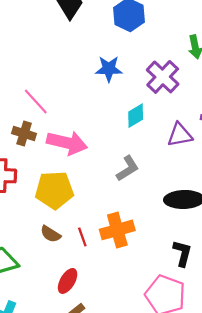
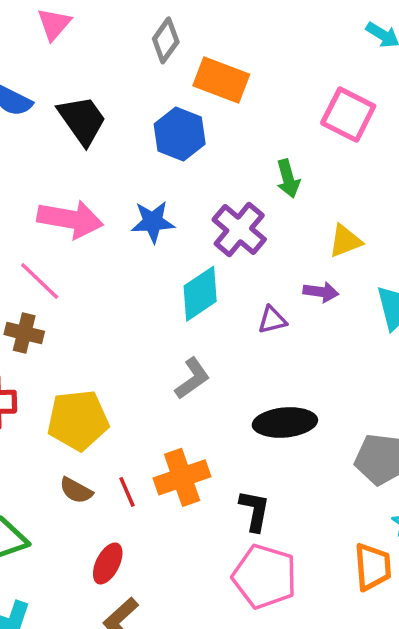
cyan diamond: (136, 116) -> (200, 294), size x1.4
purple triangle: (180, 135) -> (272, 320), size x0.7
pink arrow: (67, 143) -> (70, 219), moved
black L-shape: (182, 253) -> (255, 511), moved

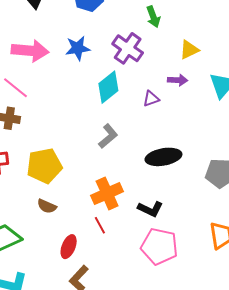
red line: (127, 492) -> (100, 225), moved
black L-shape: (255, 511) -> (150, 209), turned 110

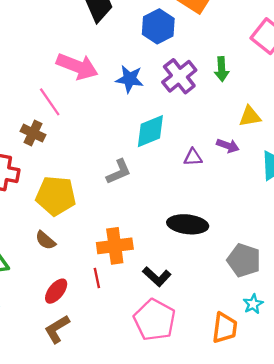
purple cross: (128, 48) -> (179, 76), moved
gray L-shape: (108, 136) -> (119, 172), moved

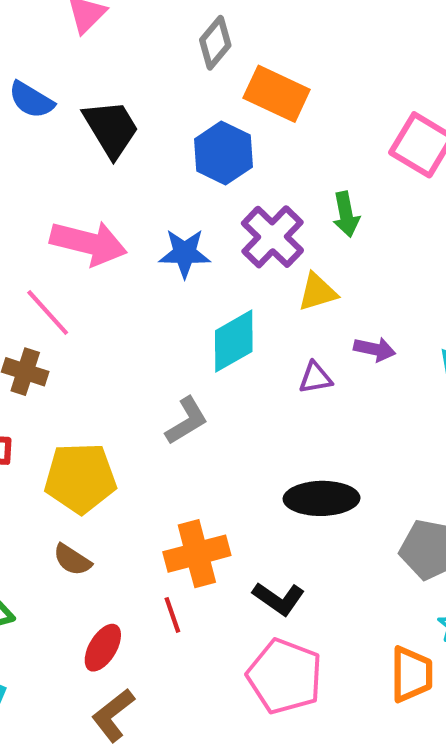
yellow triangle: (250, 116) -> (317, 292), moved

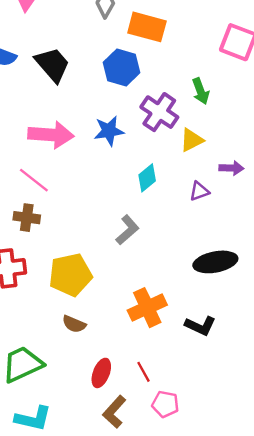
cyan diamond: (234, 341) -> (147, 178), size x0.7
red line: (172, 615) -> (143, 372), moved
pink pentagon: (285, 676) -> (165, 404), moved, size x0.6

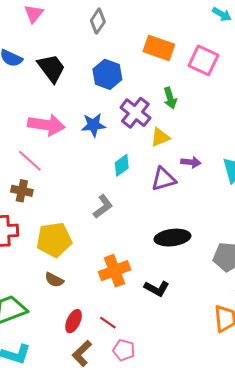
orange rectangle: (147, 27) -> (159, 48), moved
purple triangle: (199, 191) -> (163, 179), size x1.5
red line: (143, 372) -> (108, 323), turned -30

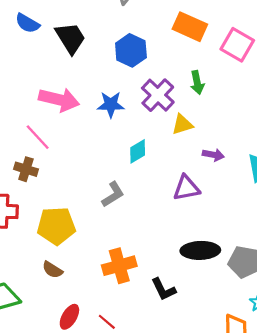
purple triangle: (163, 179) -> (186, 188), moved
black ellipse: (172, 238) -> (200, 250), moved
black L-shape: (157, 288) -> (163, 289), turned 30

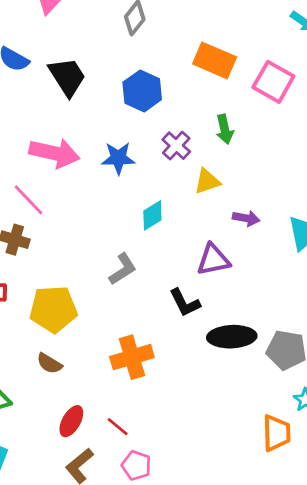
purple cross: (158, 95) -> (176, 146), size x0.7
black L-shape: (163, 289) -> (185, 303), moved

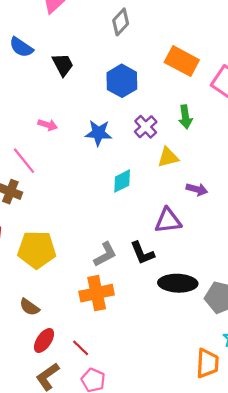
black trapezoid: (67, 77) -> (63, 65), size x0.7
pink arrow: (54, 153) -> (48, 125), size x0.5
gray L-shape: (123, 269) -> (105, 254), moved
brown semicircle: (49, 363) -> (29, 307), moved

